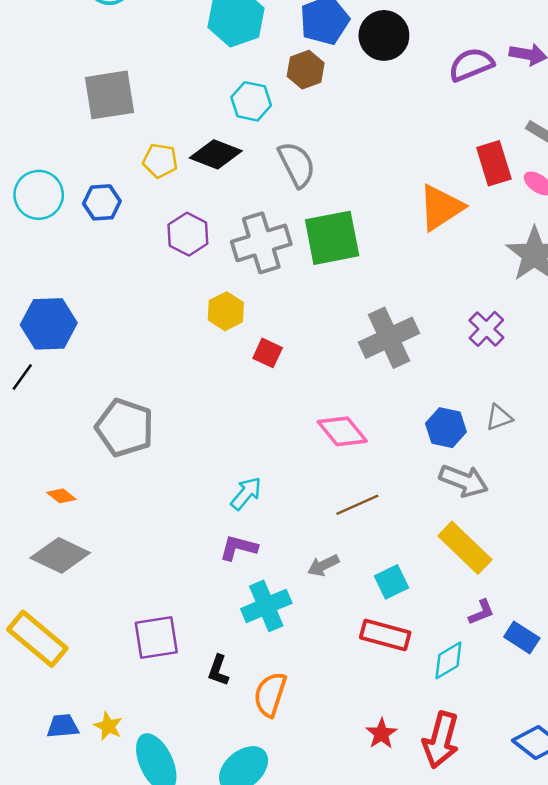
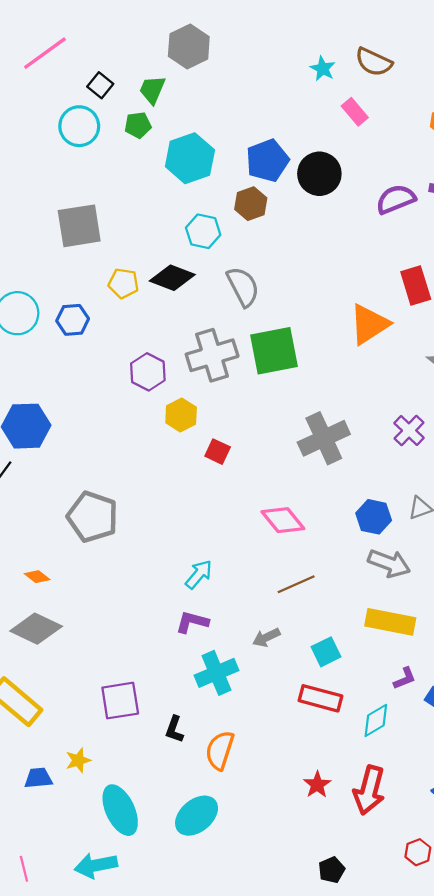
purple hexagon: (188, 234) -> (148, 372), moved
yellow rectangle: (465, 548) -> (390, 622), turned -33
yellow star: (108, 726) -> (78, 760), moved, turned 30

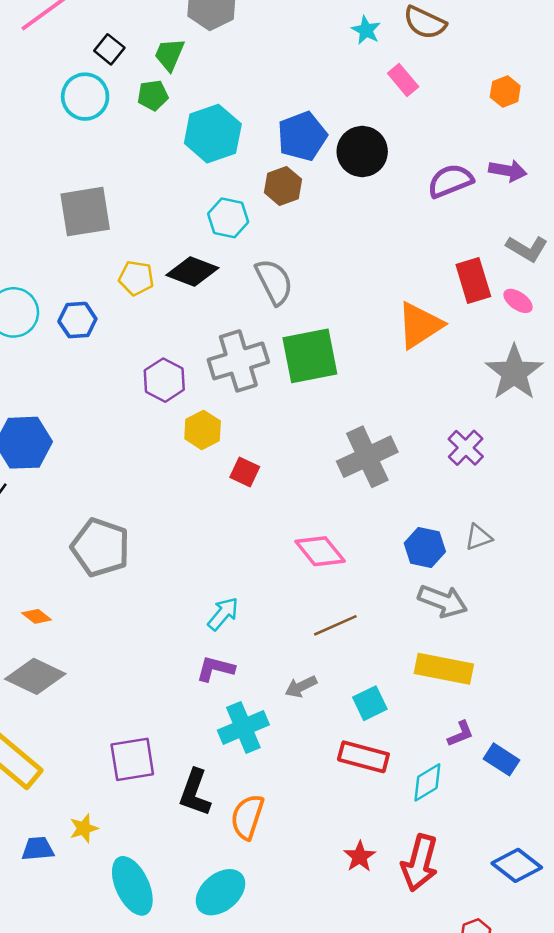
black L-shape: (174, 729) -> (195, 793), size x1.5

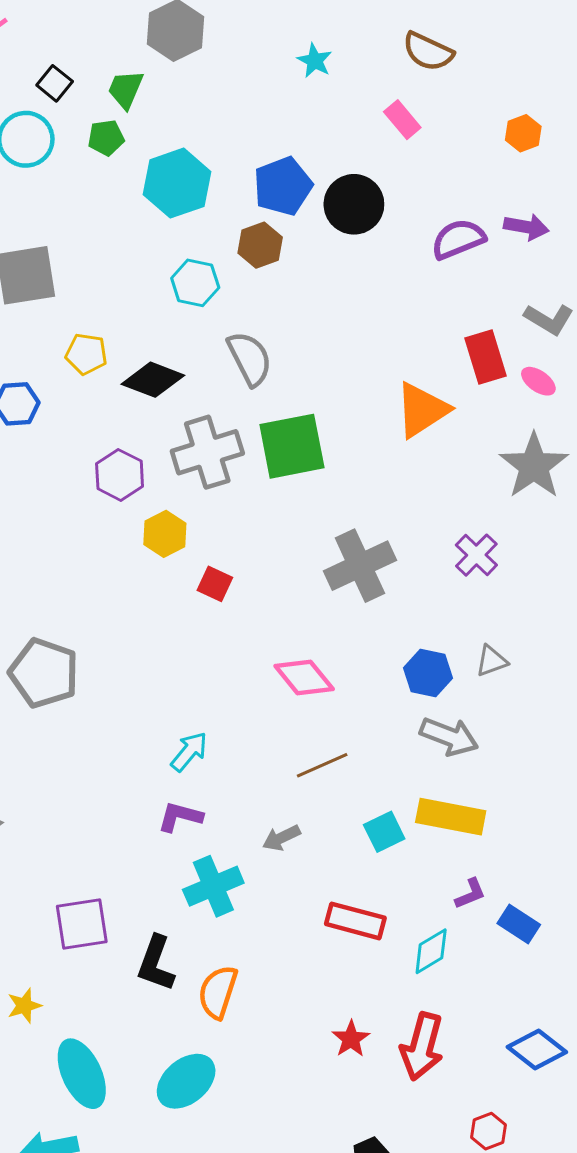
cyan star: (366, 30) -> (315, 61), moved
black diamond: (192, 272) -> (153, 380), moved
cyan square: (370, 703) -> (384, 832), moved

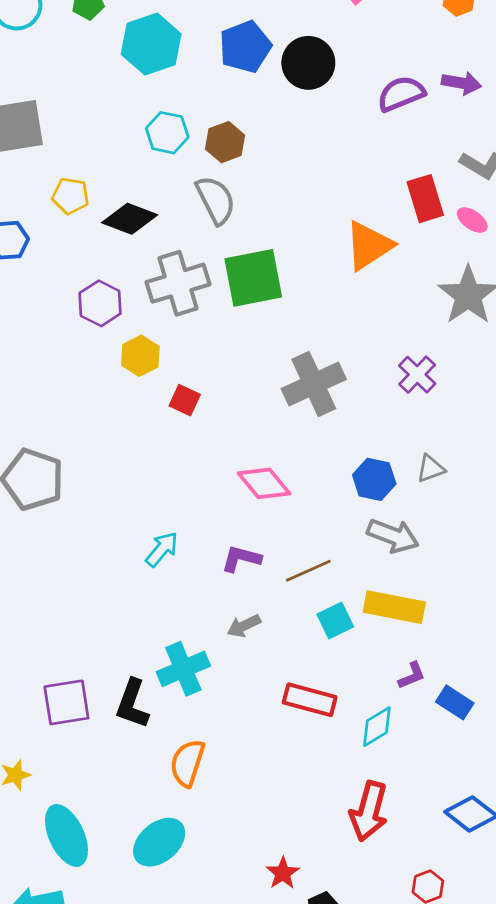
brown hexagon: (260, 245) -> (225, 142), moved
brown line: (322, 765) -> (308, 571), moved
purple L-shape: (180, 817) -> (241, 559), moved
black L-shape: (156, 963) -> (132, 704), moved
red star: (351, 1039) -> (283, 873), moved

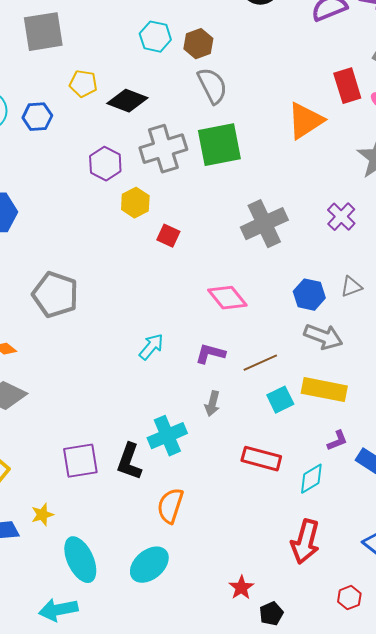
gray semicircle: (216, 200) -> (212, 86), moved
gray arrow: (244, 626) -> (212, 404), turned -50

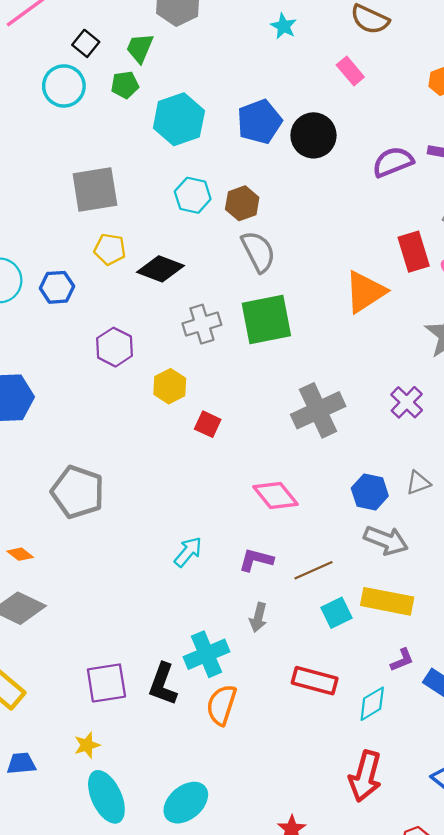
gray square: (43, 32) -> (95, 189), moved
gray cross: (163, 149) -> (202, 324), size x0.7
purple hexagon: (105, 164) -> (114, 347), moved
orange semicircle: (170, 506) -> (221, 705), moved
yellow star: (42, 515) -> (87, 745), moved

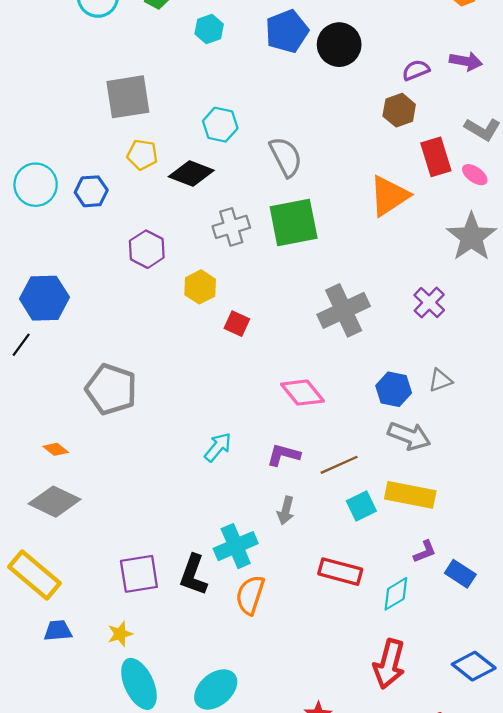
cyan hexagon: (179, 119) -> (209, 29), size x0.6
purple semicircle: (393, 162) -> (416, 70), size x0.7
cyan hexagon: (193, 195) -> (220, 125), moved
brown hexagon: (242, 203) -> (399, 110), moved
blue trapezoid: (21, 763) -> (58, 631), moved

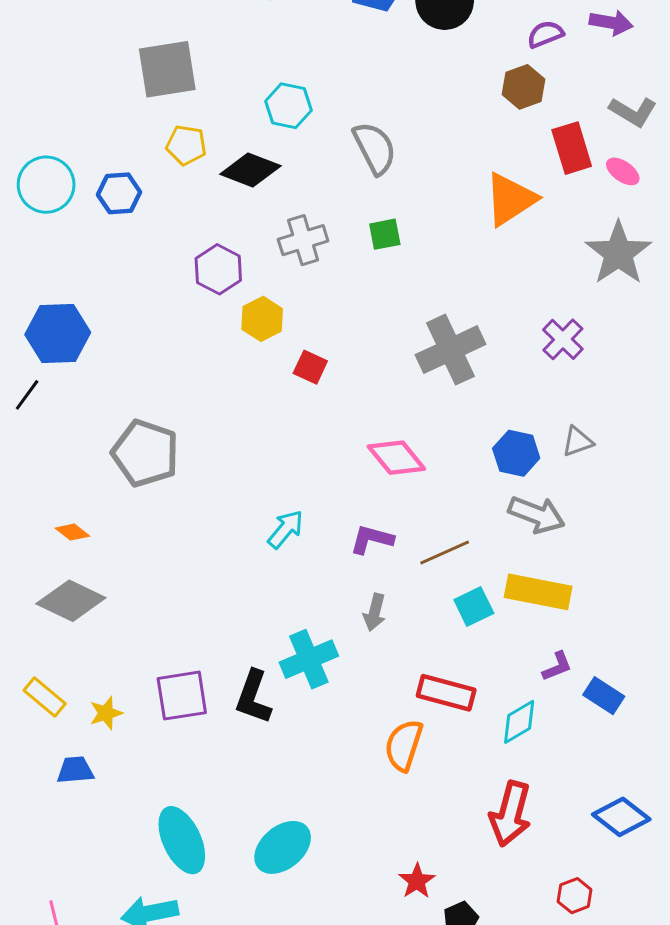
green square: (294, 222) -> (385, 234), size x0.5
purple hexagon: (147, 249) -> (218, 269), moved
yellow rectangle: (34, 575) -> (45, 697), size x0.6
orange semicircle: (250, 595) -> (404, 745), moved
yellow star: (120, 634) -> (106, 713), moved

